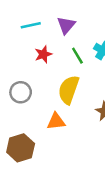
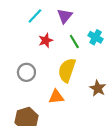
cyan line: (31, 25) -> (35, 16), turned -35

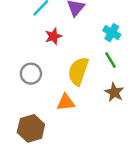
green line: (74, 41) -> (111, 60), moved

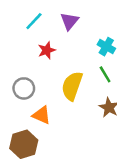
orange triangle: (66, 102) -> (42, 115), moved, turned 30

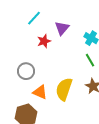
purple triangle: (69, 21) -> (62, 28), moved
yellow semicircle: (72, 86) -> (64, 89), moved

